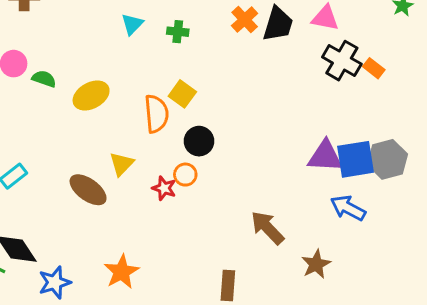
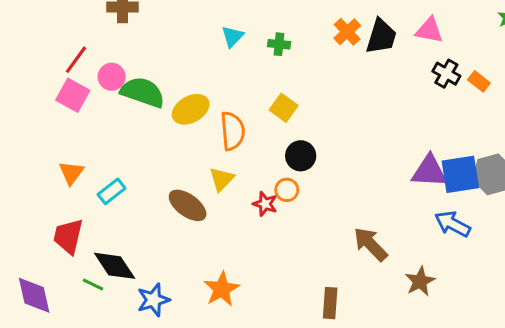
black cross: (342, 61) -> (446, 74), size x0.7
green semicircle: (44, 79) -> (143, 92), size x1.8
orange semicircle: (156, 114) -> (232, 131), moved

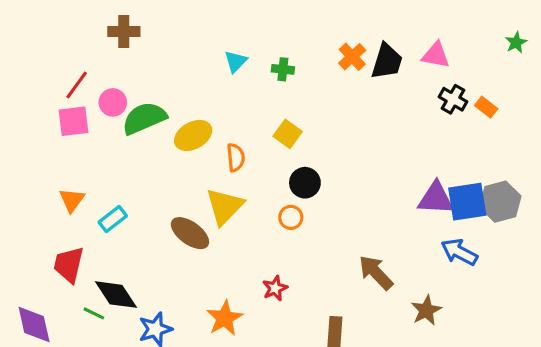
green semicircle: (143, 92) -> (144, 118), turned -42
pink square: (73, 95) -> (73, 121), turned -36
orange semicircle: (232, 131) -> (236, 158), size x0.7
yellow triangle: (222, 179) -> (225, 206), size x1.5
red star: (265, 204) -> (275, 288), moved, turned 30

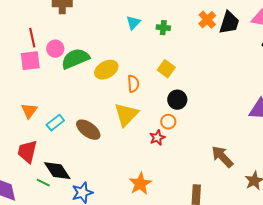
red line: (77, 85) -> (32, 38), turned -48
brown ellipse: (190, 233) -> (88, 130), moved
red star: (275, 288) -> (157, 138), moved
orange star: (225, 318) -> (140, 184), moved

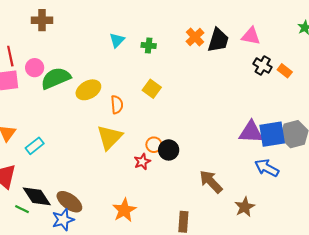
black circle: (177, 100) -> (169, 150), moved
brown ellipse: (88, 130) -> (69, 202), moved

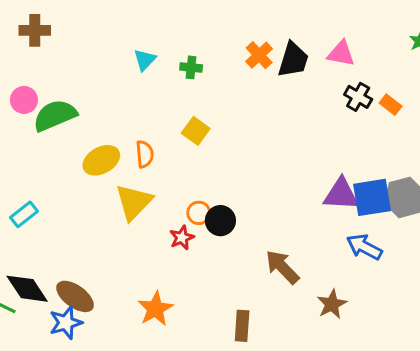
yellow ellipse: (88, 90) -> (101, 160), moved

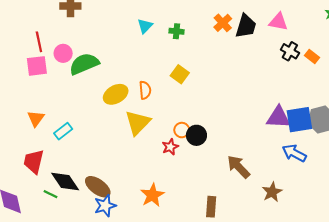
blue star: (66, 323) -> (105, 206), moved

